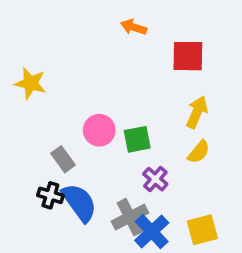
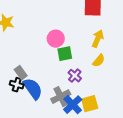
pink circle: (99, 130) -> (56, 39), moved
gray rectangle: (63, 159) -> (21, 73), moved
yellow square: (202, 230) -> (90, 104), moved

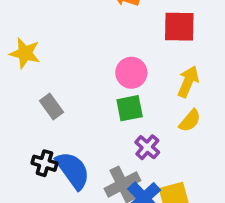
pink circle: (56, 39) -> (131, 73), moved
gray rectangle: (21, 73) -> (52, 106), moved

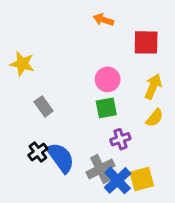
purple cross: (147, 147) -> (120, 139), turned 30
black cross: (44, 163) -> (38, 152), turned 36

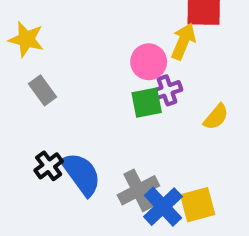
yellow arrow: (153, 87) -> (183, 41), moved
gray rectangle: (44, 106) -> (43, 90), moved
purple cross: (120, 139) -> (167, 90), moved

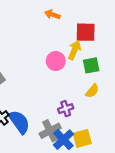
purple cross: (167, 90) -> (66, 109), moved
green square: (147, 103) -> (91, 65), moved

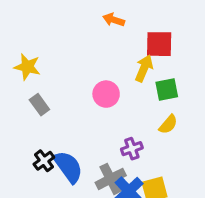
pink circle: (56, 61) -> (106, 94), moved

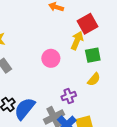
red square: (159, 44) -> (88, 24), turned -30
blue semicircle: (68, 167) -> (25, 109), turned -105

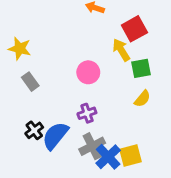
yellow arrow: (77, 41) -> (121, 50), turned -54
purple cross: (69, 96) -> (87, 113), moved

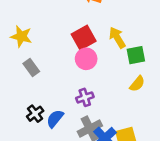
red square: (134, 29) -> (84, 38), moved
blue semicircle: (55, 136) -> (55, 119), size x0.7

